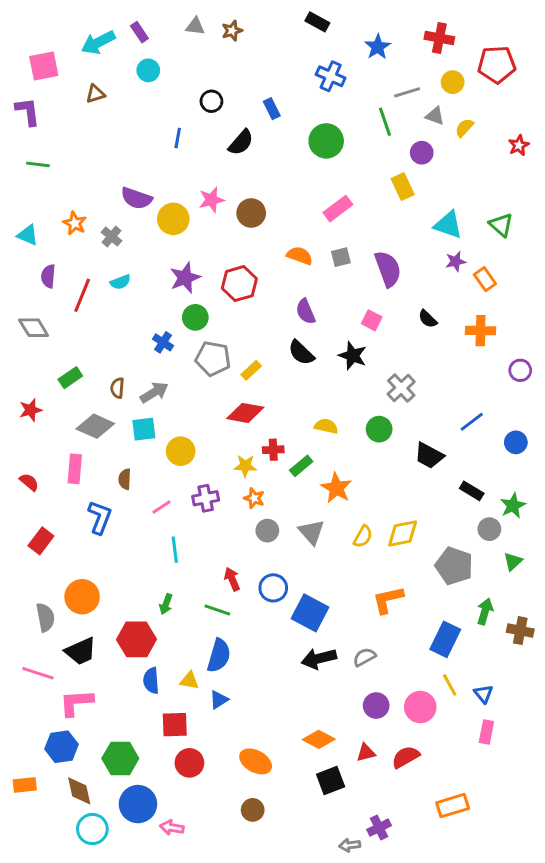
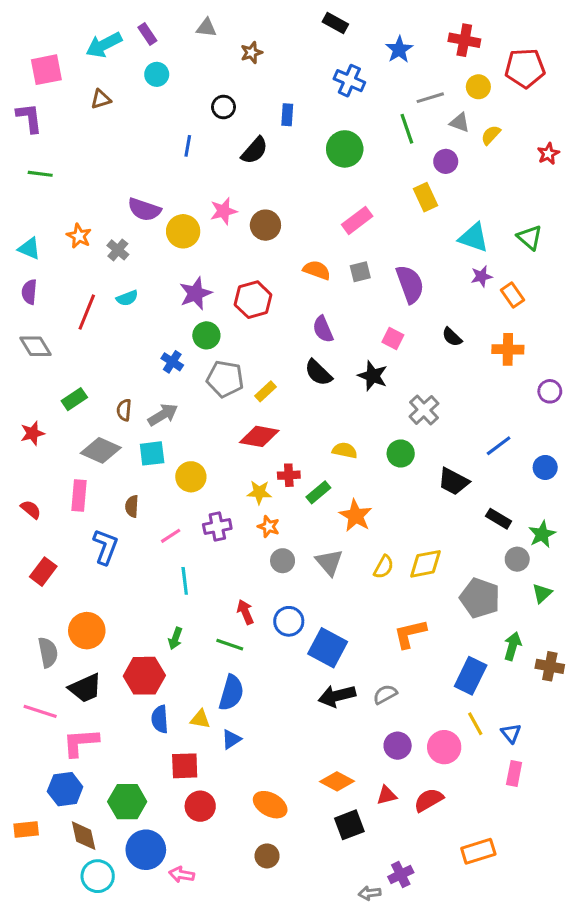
brown star: (232, 31) -> (251, 53), moved
blue rectangle: (272, 109) -> (287, 115), turned 30
purple semicircle: (48, 276) -> (29, 292), moved

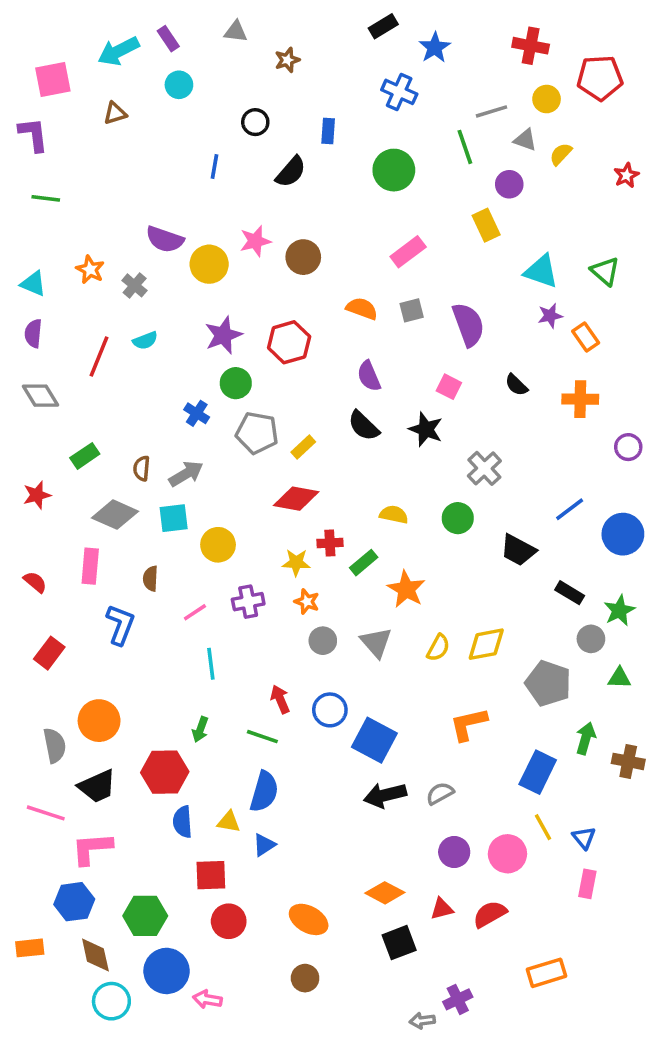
black rectangle: (335, 23) -> (383, 26), turned -60
blue star: (399, 49) -> (435, 48), moved
blue circle: (545, 467) -> (623, 534), size x1.5
green triangle: (542, 593) -> (619, 678), turned 45

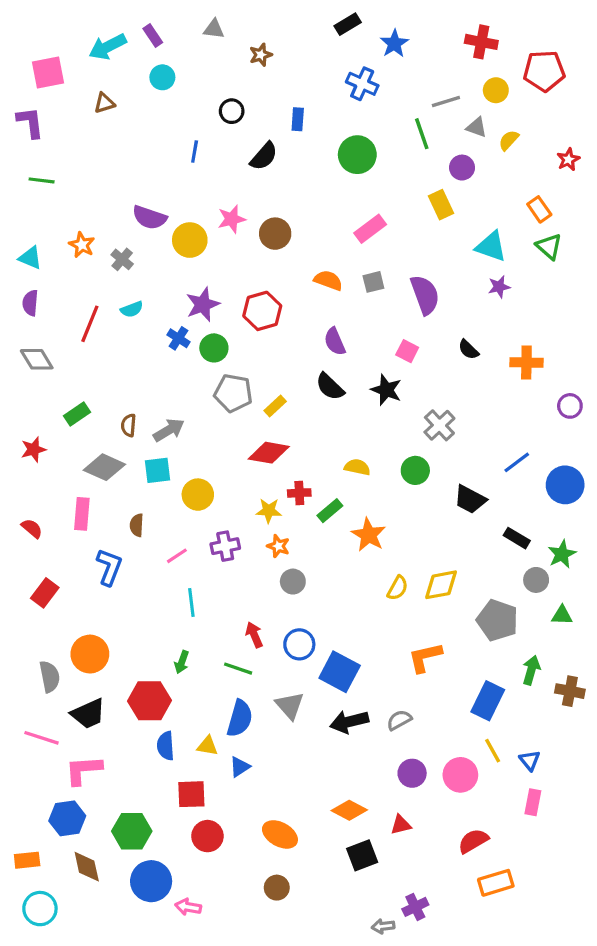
orange rectangle: (586, 337) -> (539, 209), moved
blue cross: (197, 413) -> (178, 338), moved
gray triangle: (376, 642) -> (290, 706), moved
red semicircle: (490, 914) -> (473, 841), moved
cyan circle: (111, 1001) -> (40, 909), moved

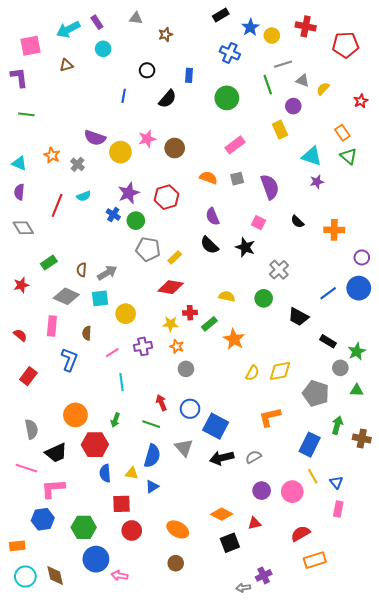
yellow circle: (496, 90) -> (272, 36), moved
blue circle: (565, 485) -> (359, 288), moved
orange circle: (90, 654) -> (75, 415), moved
brown diamond: (87, 867) -> (55, 575), moved

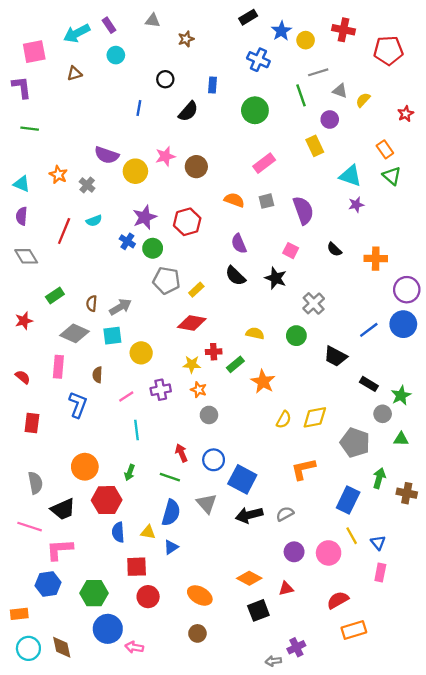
purple circle: (362, 257) -> (407, 290), size x1.5
red rectangle: (28, 376) -> (32, 423), turned -30

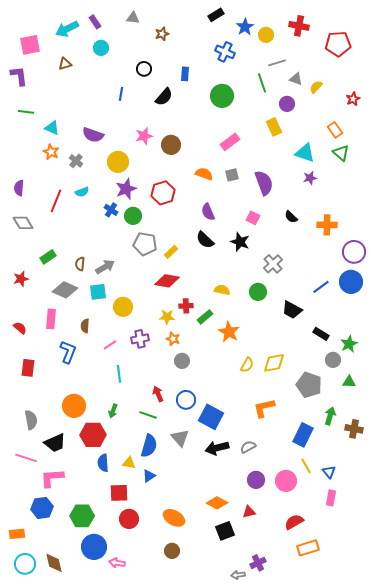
yellow circle: (135, 171) -> (118, 162), moved
cyan triangle: (22, 184) -> (52, 128), moved

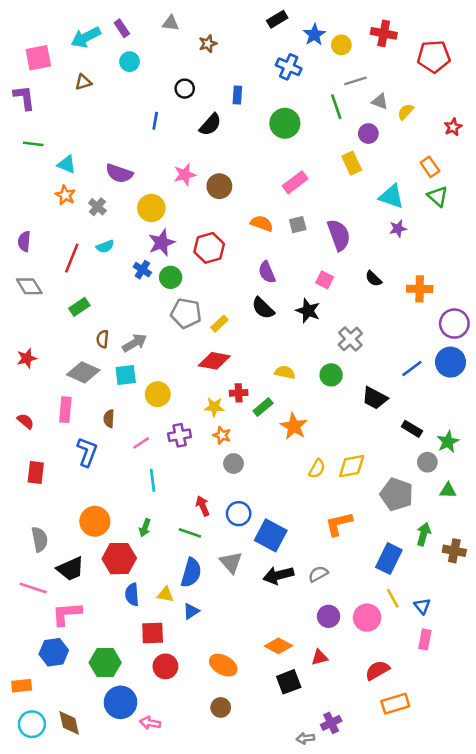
green rectangle: (48, 257) -> (79, 307), moved

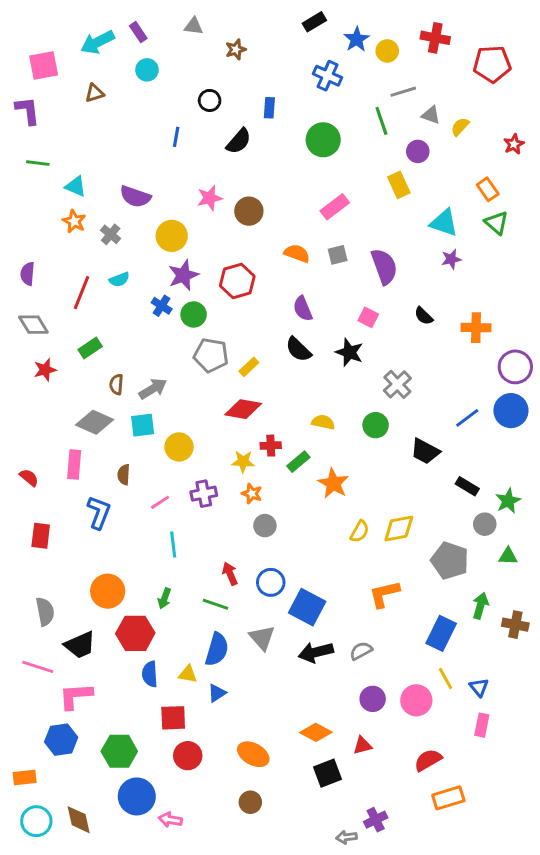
red star: (27, 358) -> (45, 370), moved

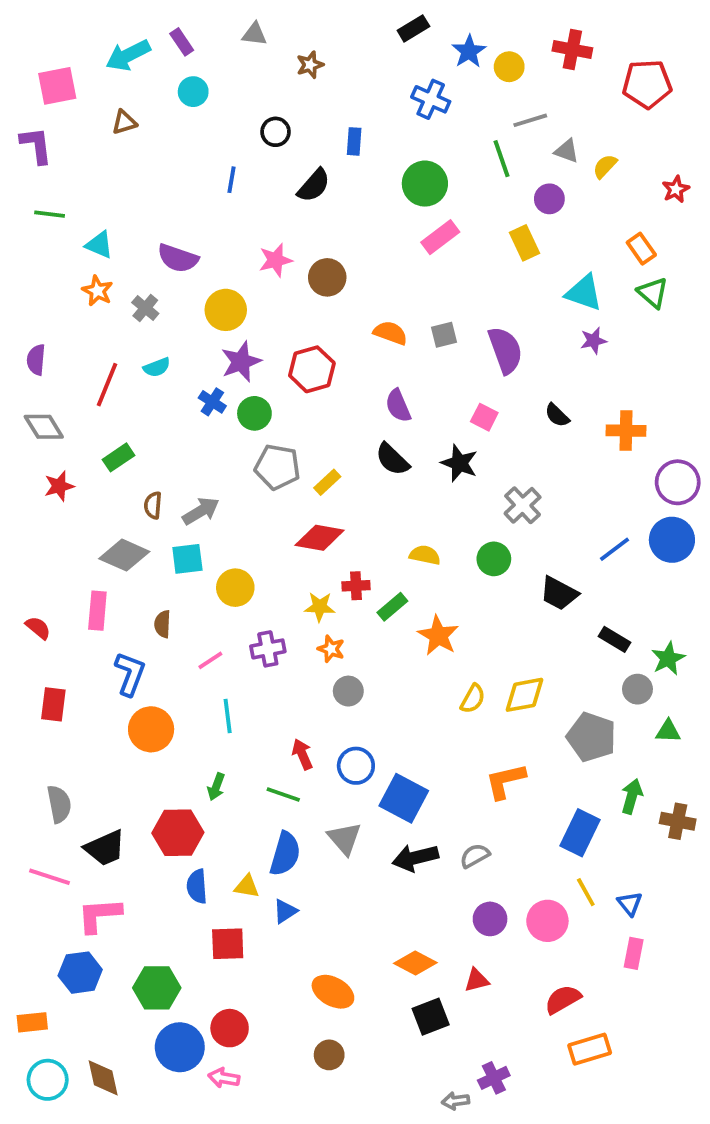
pink rectangle: (335, 207) -> (440, 237), moved
orange circle: (108, 591) -> (151, 729), moved
red circle: (188, 756) -> (230, 1028), moved

